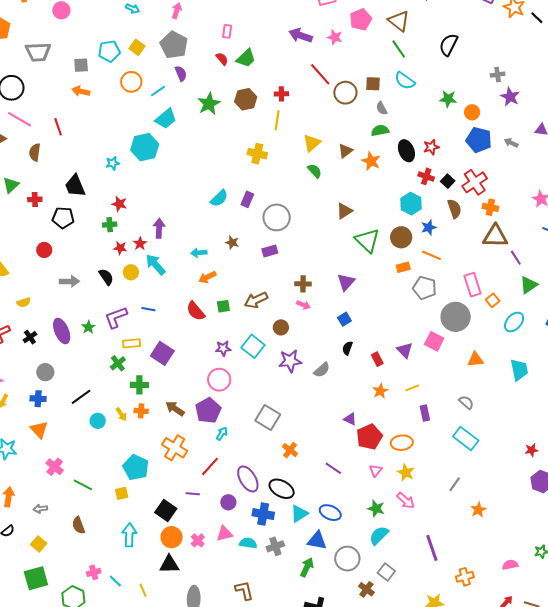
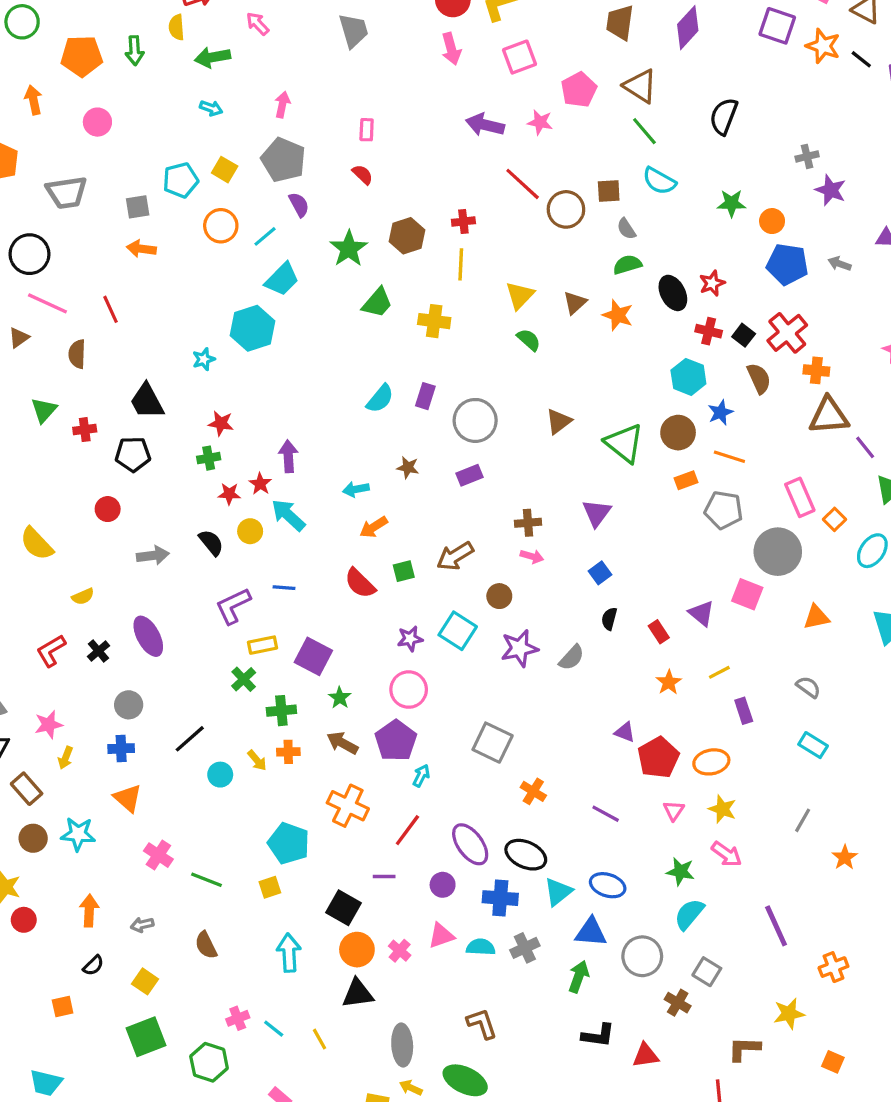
green trapezoid: (246, 58) -> (377, 303), moved
brown triangle: (344, 211) -> (559, 421), moved
green star: (88, 327) -> (340, 698), moved
cyan rectangle: (466, 438) -> (813, 745), size x0.7

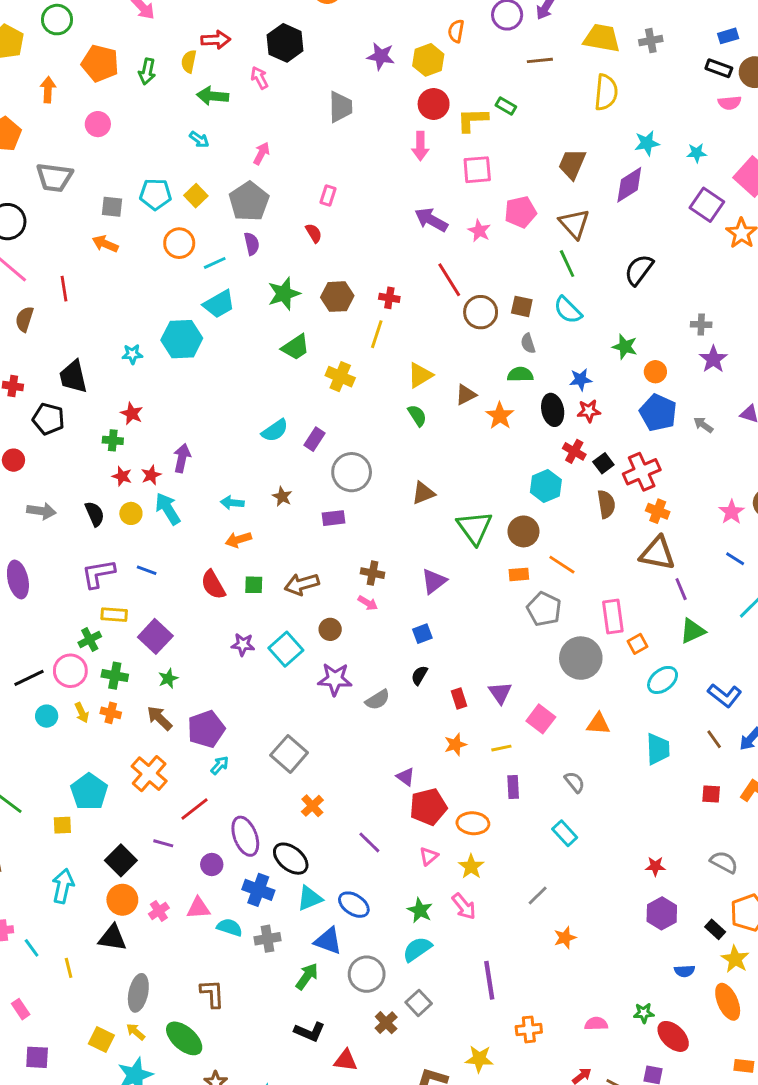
blue star: (720, 413) -> (581, 380), moved
pink square: (747, 594) -> (541, 719), moved
pink circle: (409, 690) -> (70, 671), moved

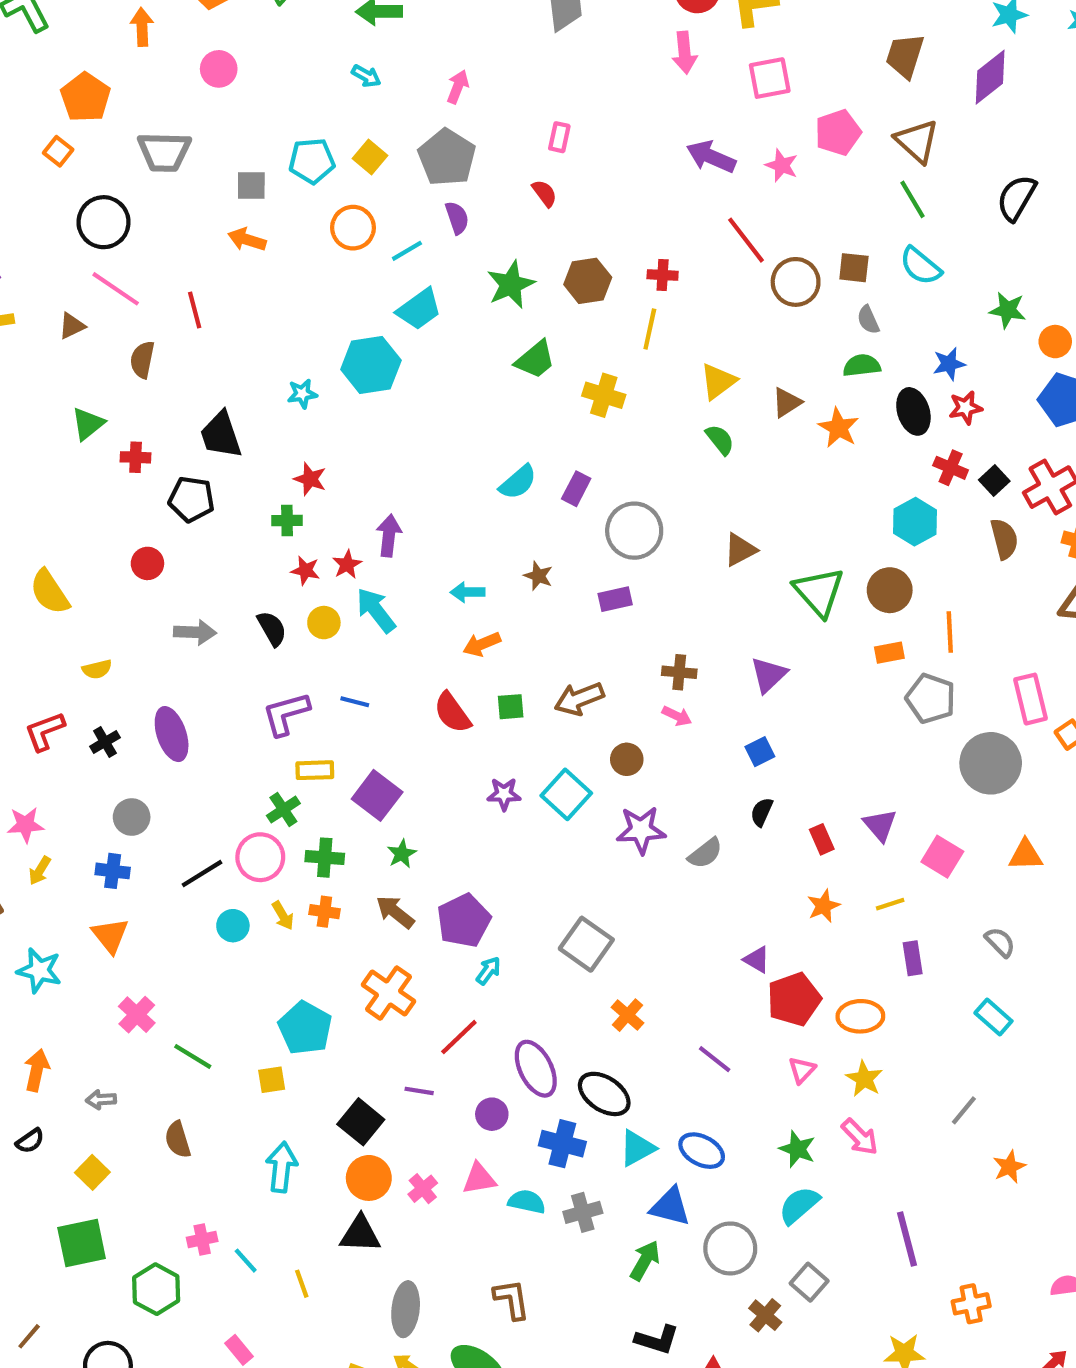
orange line: (562, 565) -> (950, 632), turned 60

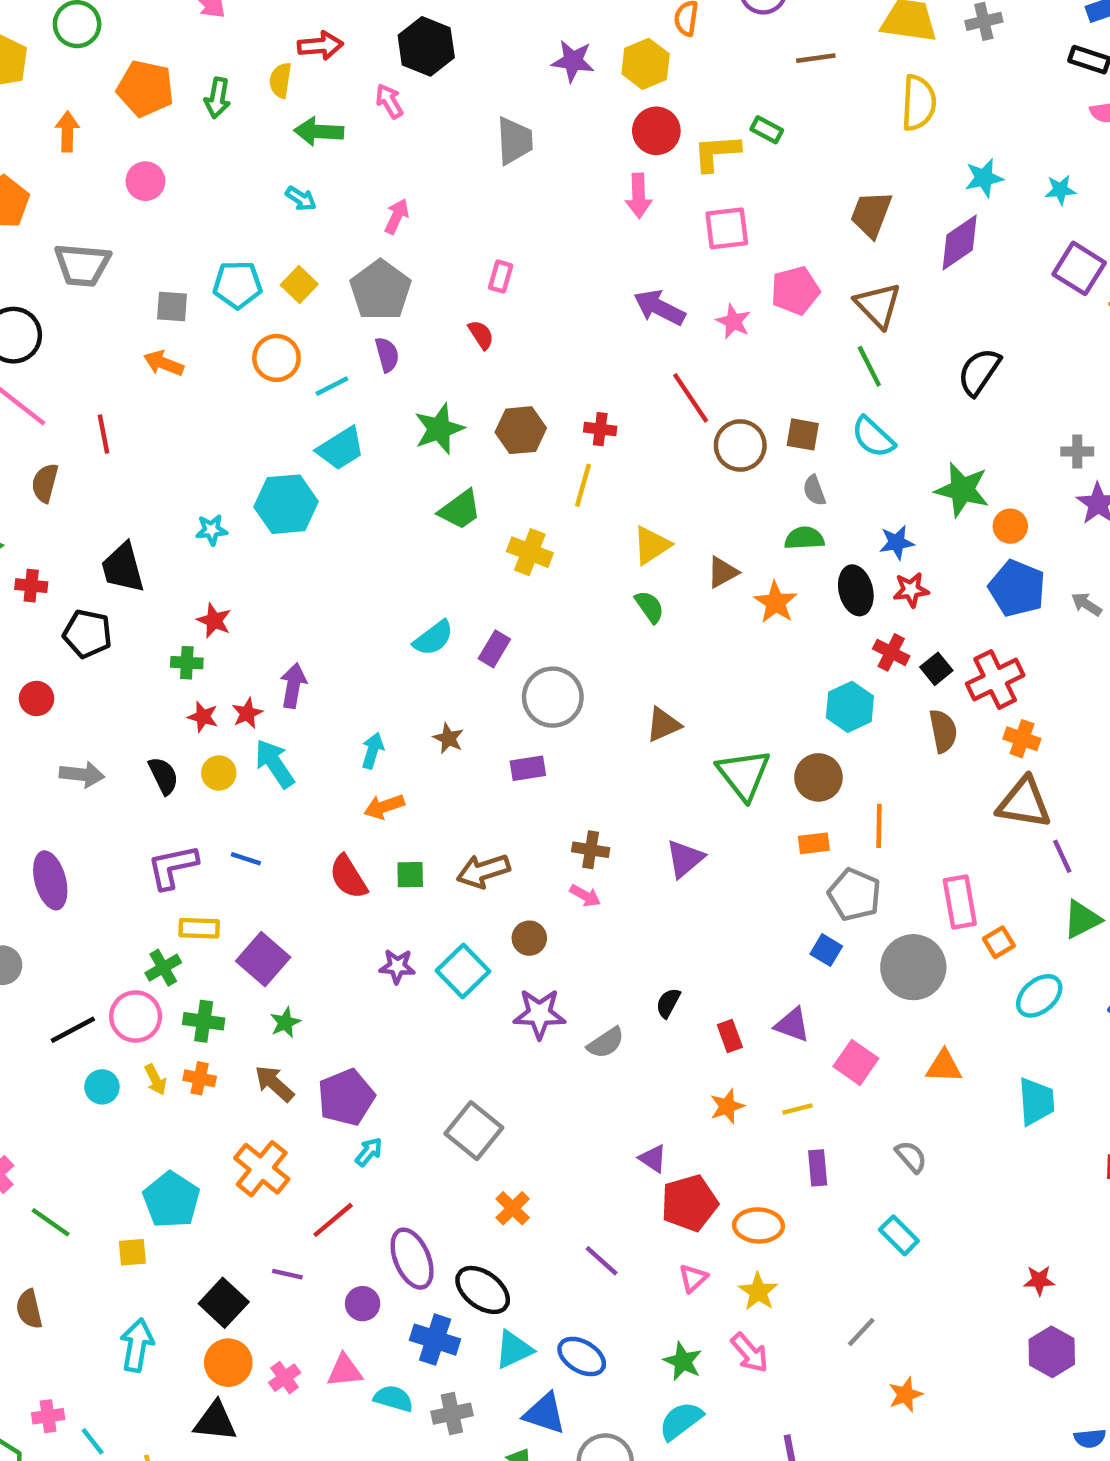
green star: (1008, 310) -> (962, 490), size x1.4
cyan arrow: (468, 592) -> (373, 751), turned 104
blue square: (760, 752) -> (826, 950), moved, turned -36
purple triangle: (880, 825) -> (792, 1025), turned -33

